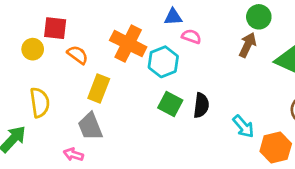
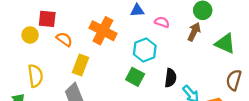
pink semicircle: (191, 37) -> (162, 22), moved
cyan hexagon: (163, 62) -> (145, 50), moved
black semicircle: (201, 105) -> (170, 78), moved

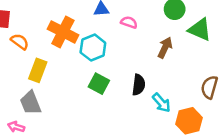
brown arrow: (194, 32) -> (165, 48), moved
green triangle: (225, 44) -> (200, 30), moved
cyan hexagon: (145, 50) -> (93, 48), moved

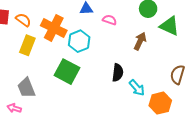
orange semicircle: (20, 42) -> (23, 20), moved
yellow rectangle: (38, 70) -> (27, 45), moved
green square: (99, 84) -> (67, 72), moved, size x1.4

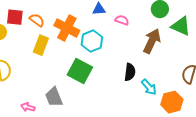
brown arrow: (140, 41) -> (152, 41), size x1.4
gray trapezoid: (26, 88) -> (54, 97), moved

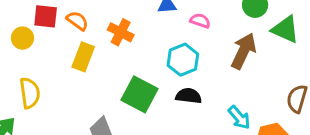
orange cross: (67, 28) -> (121, 32), size x0.7
cyan hexagon: (92, 41) -> (183, 60), moved
black semicircle: (130, 72) -> (189, 96), moved, turned -90

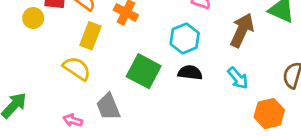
yellow semicircle: (30, 93) -> (77, 68), moved, turned -48
cyan arrow: (239, 117) -> (238, 78), moved

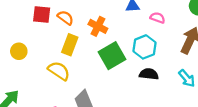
yellow circle: (33, 18) -> (19, 51), moved
green square: (144, 71) -> (112, 56), moved, turned 32

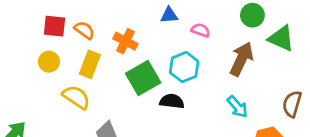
yellow circle: (19, 51) -> (49, 62), moved
black semicircle: (149, 74) -> (172, 101), moved

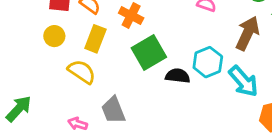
cyan hexagon: (184, 67) -> (208, 62), moved
cyan arrow: (237, 107) -> (243, 81), size x1.4

